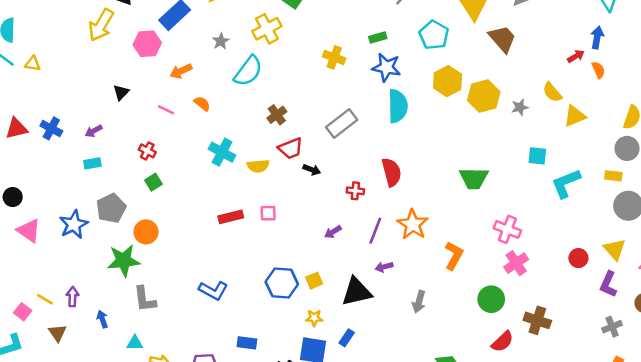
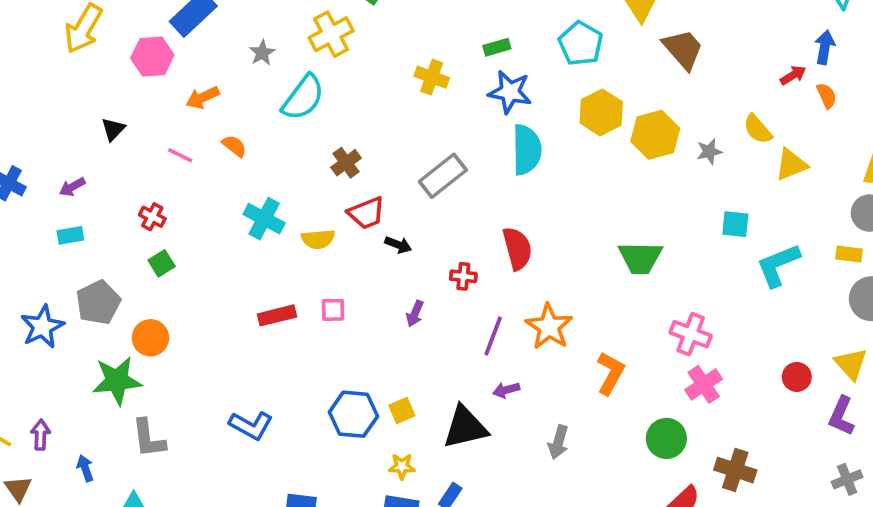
purple arrow: (333, 232) -> (415, 314), moved, turned -35

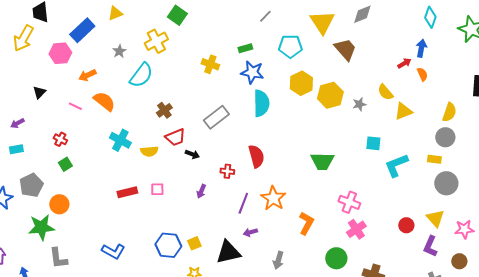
cyan pentagon: (581, 44) -> (290, 46), turned -30
orange semicircle: (234, 146) -> (104, 101), size x1.6

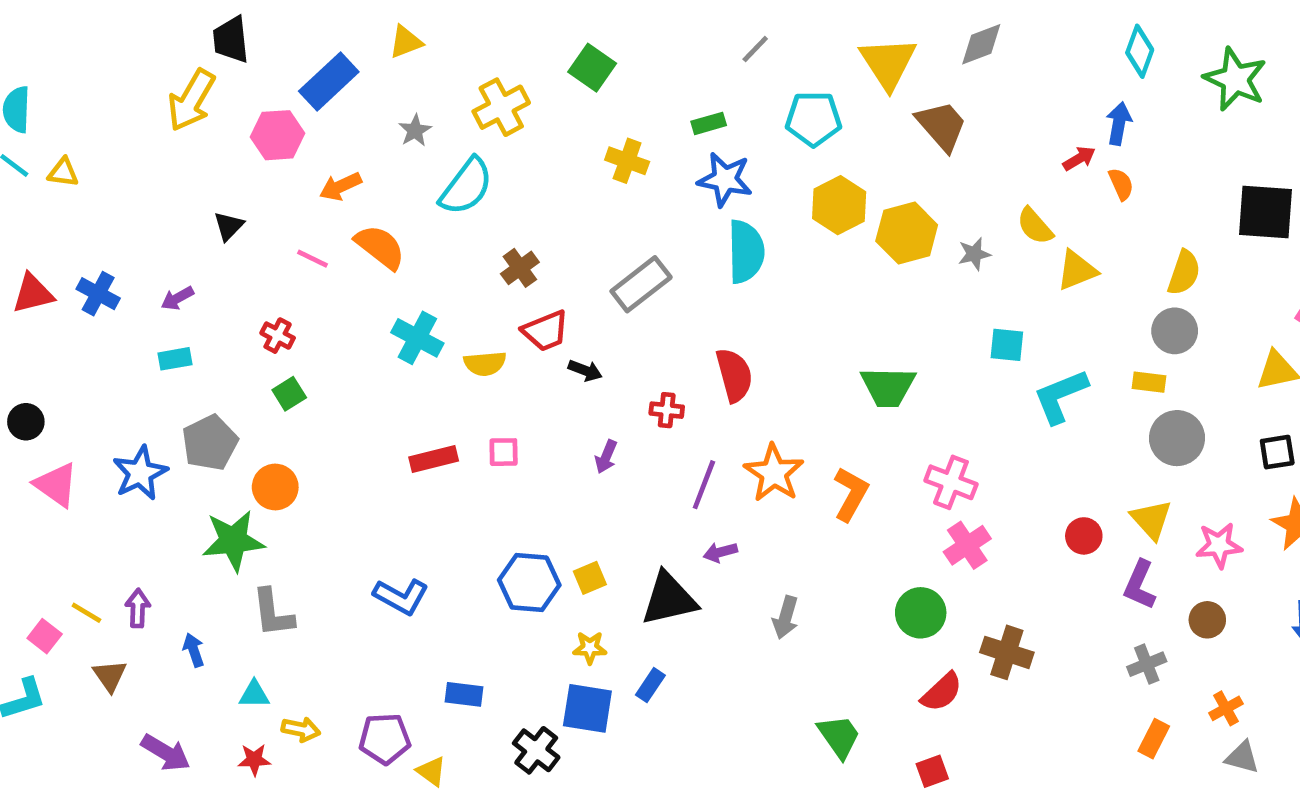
green square: (177, 15) -> (592, 68), moved
orange L-shape: (306, 223) -> (851, 494), moved

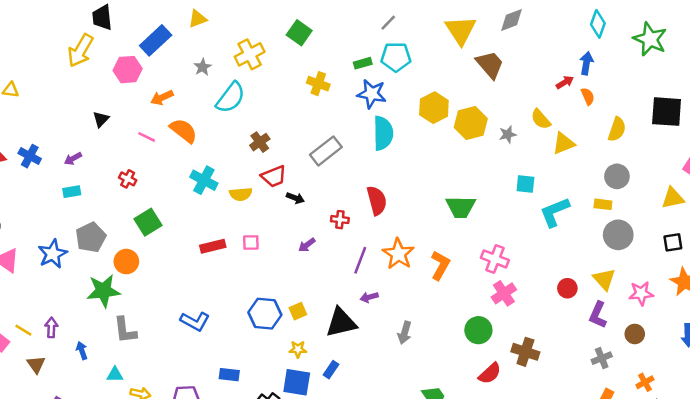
cyan pentagon: (813, 119) -> (396, 57), moved
yellow semicircle: (1184, 273) -> (617, 129), moved
green square: (289, 394) -> (148, 222), moved, size x1.5
purple arrow: (606, 457) -> (307, 245), turned 30

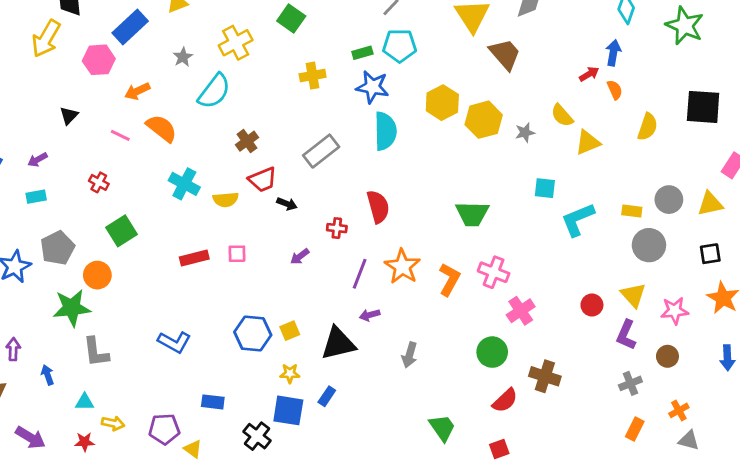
yellow cross: (318, 84) -> (313, 76), turned -30
gray circle: (617, 176) -> (669, 200), moved
pink cross: (495, 259) -> (494, 272), moved

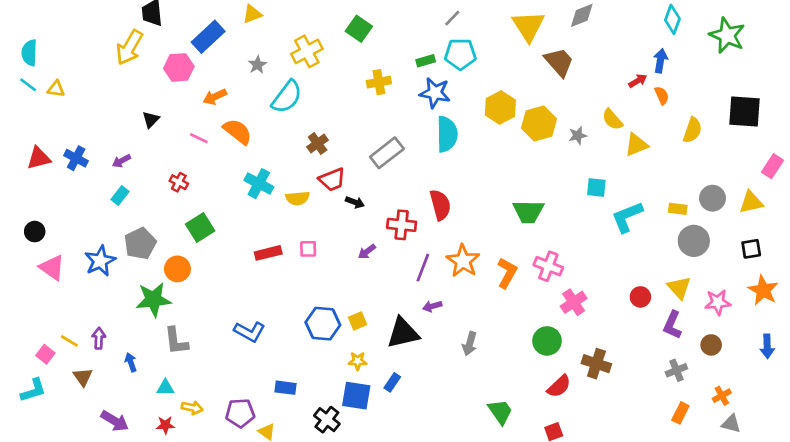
cyan rectangle: (36, 197) -> (120, 196), turned -42
red cross: (337, 228) -> (402, 225), size x1.5

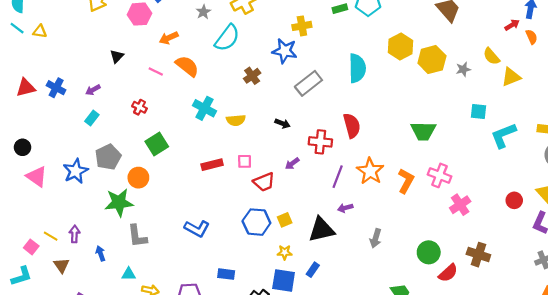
blue star: (435, 93) -> (285, 51), moved
red trapezoid: (332, 180) -> (264, 182), moved
green circle: (547, 341) -> (429, 252), moved

